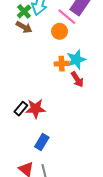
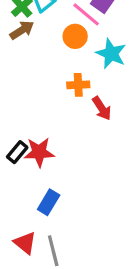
brown arrow: (24, 27) -> (22, 30), turned -63
cyan star: (76, 59) -> (111, 54), moved, turned -30

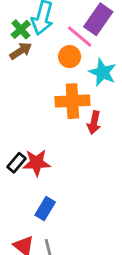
orange cross: (78, 85) -> (72, 101), size x1.6
red arrow: (102, 108) -> (94, 123), turned 45

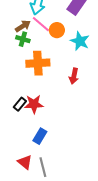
green cross: (21, 29) -> (23, 39), moved, turned -32
pink line: (80, 37) -> (41, 24), moved
orange cross: (72, 101) -> (38, 63), moved

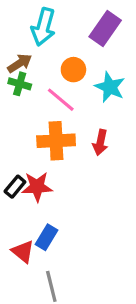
pink line: (41, 24) -> (61, 100), moved
orange cross: (38, 63) -> (56, 141), moved
red triangle: (25, 162) -> (23, 252), moved

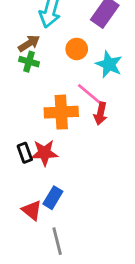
pink line: (61, 100) -> (89, 94), moved
black rectangle: (15, 187) -> (25, 153), turned -60

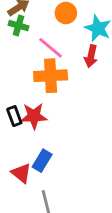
pink line: (89, 94) -> (51, 48), moved
red arrow: (101, 113) -> (91, 56), moved

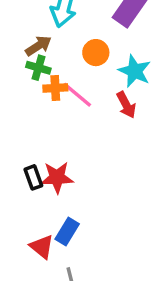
red arrow: (91, 56) -> (126, 105), turned -40
orange cross: (51, 76) -> (55, 88), moved, size x0.6

